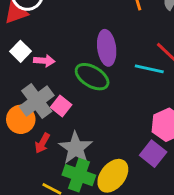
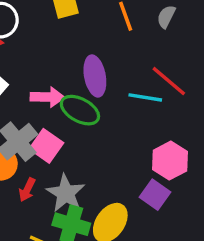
pink arrow: (44, 61) -> (47, 97), moved, size x1.4
pink square: (61, 106) -> (46, 146), size x1.4

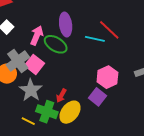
pink arrow: (47, 97) -> (37, 35), turned -72
red arrow: (27, 190) -> (61, 96), moved
gray star: (66, 193) -> (31, 90), moved

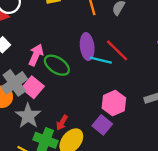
purple ellipse: (66, 24) -> (87, 47), moved

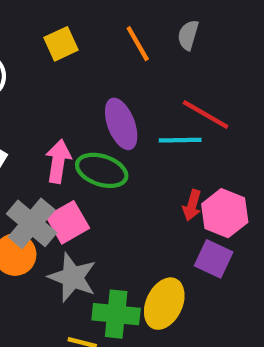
purple ellipse: (87, 47) -> (121, 124), moved
pink square: (33, 87) -> (68, 222), turned 35
red arrow: (62, 123) -> (192, 205), moved

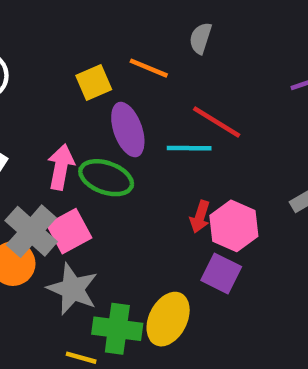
yellow square: (61, 44) -> (94, 82), moved
orange line: (138, 44) -> (149, 68), moved, turned -39

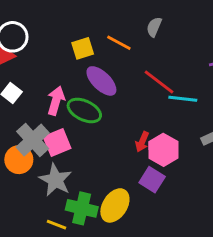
purple ellipse: (128, 130) -> (101, 81), turned -32
cyan line: (189, 148) -> (183, 99), moved

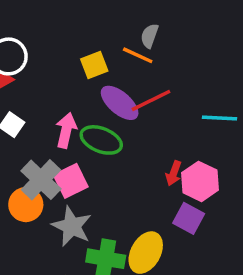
gray semicircle: (154, 27) -> (150, 36), moved
red line: (159, 82) -> (151, 100), moved, turned -60

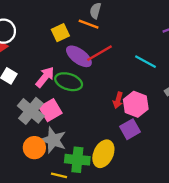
cyan line: (220, 118) -> (146, 62), turned 30
pink arrow: (66, 130) -> (45, 77), turned 30
orange circle: (26, 205) -> (34, 148), moved
purple square: (189, 218) -> (130, 129), turned 36

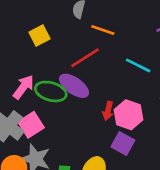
orange line: (89, 24) -> (103, 30), moved
purple ellipse: (79, 56) -> (74, 86), moved
purple square: (130, 129) -> (123, 143), turned -30

